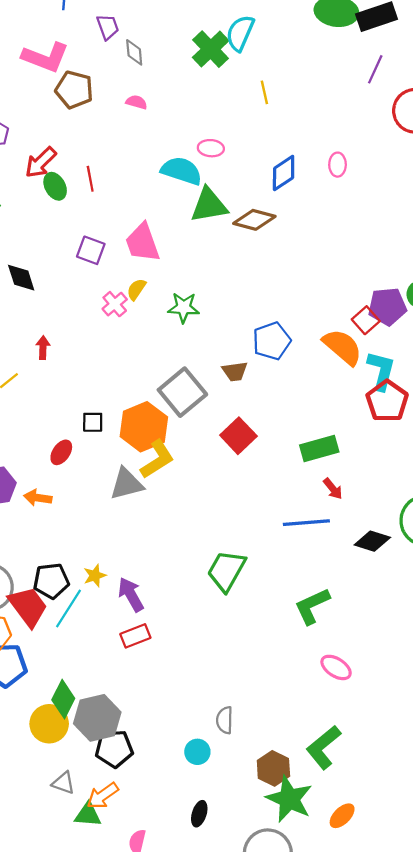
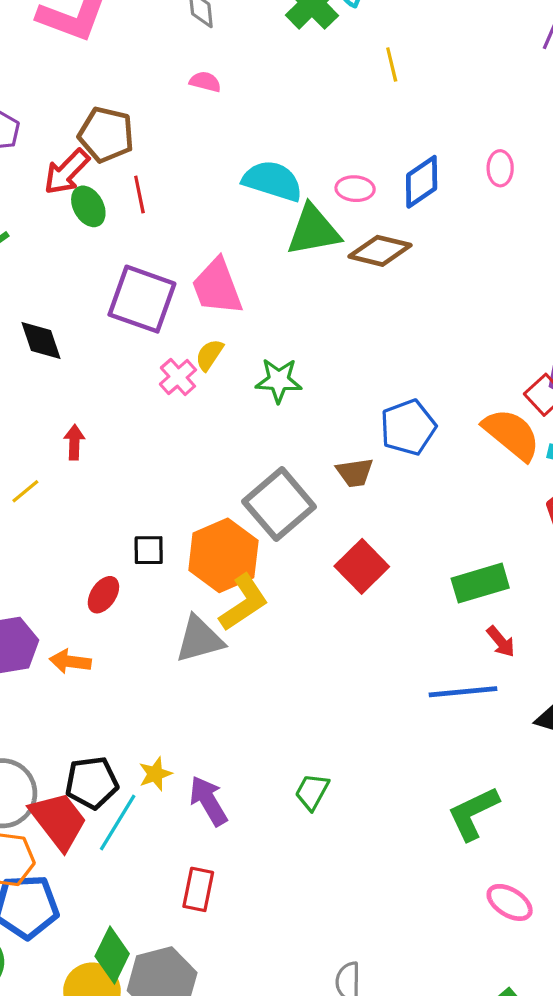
brown pentagon: (74, 90) -> (106, 135), moved
pink ellipse: (211, 148) -> (355, 189), moved
purple square: (91, 250) -> (142, 299), size x1.6
green trapezoid: (226, 571) -> (312, 792), moved, size x0.6
red rectangle: (135, 636) -> (198, 889), moved, turned -56

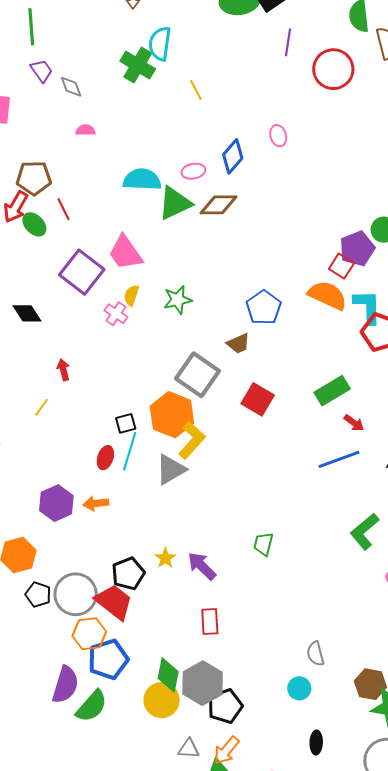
purple square: (142, 299) -> (82, 272), turned 33
cyan line: (118, 823) -> (130, 451), moved

